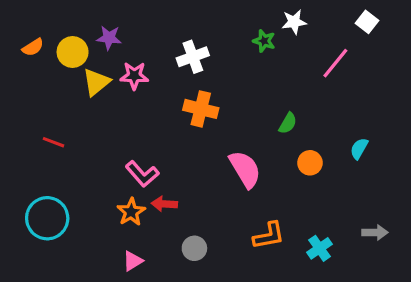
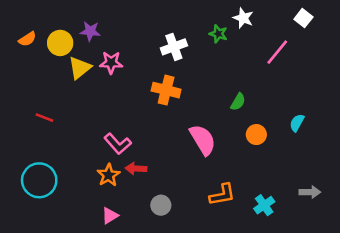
white star: (294, 22) -> (243, 18), turned 30
white cross: (193, 57) -> (174, 47), moved

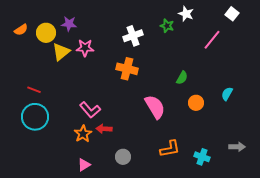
cyan circle: (39, 180) -> (35, 117), moved
cyan cross: (264, 205) -> (202, 157), turned -35

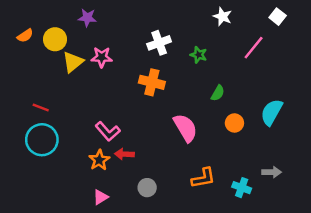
purple star: (69, 24) -> (87, 18), moved
green star: (167, 26) -> (199, 55), moved
cyan semicircle: (227, 94) -> (272, 112), size x1.6
gray arrow: (237, 147) -> (272, 172), moved

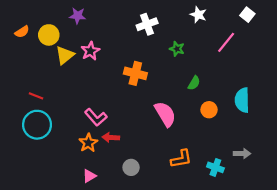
white cross: (159, 43) -> (147, 24), moved
pink star: (102, 57) -> (90, 51), turned -30
cyan semicircle: (272, 112) -> (242, 100), turned -30

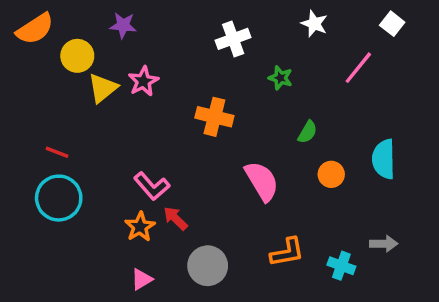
orange semicircle: (22, 32) -> (35, 29), moved, size x1.6
red arrow: (111, 137) -> (175, 218), turned 42
gray circle: (131, 167) -> (208, 266), size x1.5

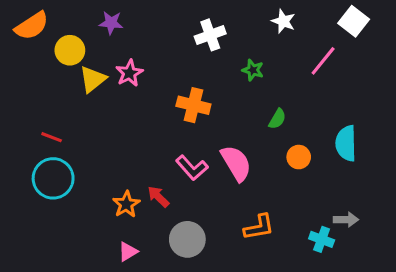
white square: (392, 24) -> (354, 21), size x1.4
pink L-shape: (152, 186) -> (192, 168), moved
cyan cross: (341, 266) -> (322, 239), moved

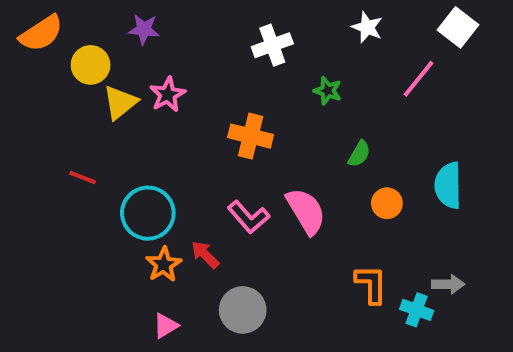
red line: (52, 137) -> (83, 178), moved
cyan circle: (53, 178) -> (148, 213), moved
orange L-shape: (259, 227) -> (371, 284), moved, turned -80

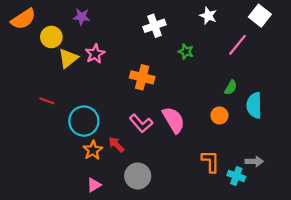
green semicircle: (359, 154) -> (231, 87), moved

